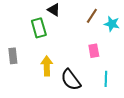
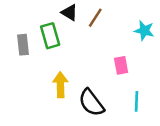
brown line: (92, 16) -> (95, 18), moved
gray rectangle: (13, 56) -> (23, 45), moved

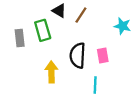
cyan line: (136, 101) -> (95, 85), moved
black semicircle: (91, 103) -> (78, 55), moved, turned 40

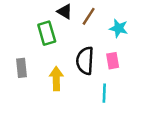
cyan star: (122, 26) -> (119, 28), moved
gray rectangle: (20, 38) -> (22, 68), moved

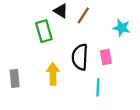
cyan star: (119, 28) -> (122, 28), moved
gray rectangle: (22, 68) -> (15, 78), moved

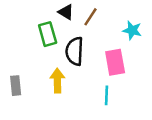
black semicircle: (80, 57) -> (75, 51), moved
pink rectangle: (106, 57) -> (115, 62), size x1.5

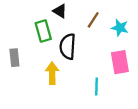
brown line: (90, 17) -> (93, 20), moved
pink rectangle: (115, 62) -> (120, 62), moved
gray rectangle: (16, 86) -> (14, 58), moved

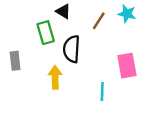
cyan star: (120, 28) -> (127, 14), moved

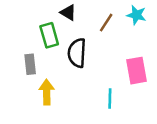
gray rectangle: (15, 61) -> (30, 64), moved
yellow arrow: (55, 77) -> (47, 92), moved

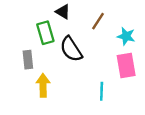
cyan star: (136, 15) -> (126, 36), moved
black semicircle: (77, 53) -> (71, 49), turned -36

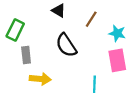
green rectangle: (45, 33) -> (15, 30), moved, turned 42
yellow arrow: (43, 85) -> (40, 79), turned 96

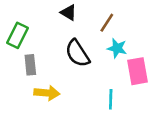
cyan star: (117, 33) -> (117, 48), moved

